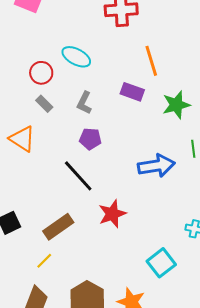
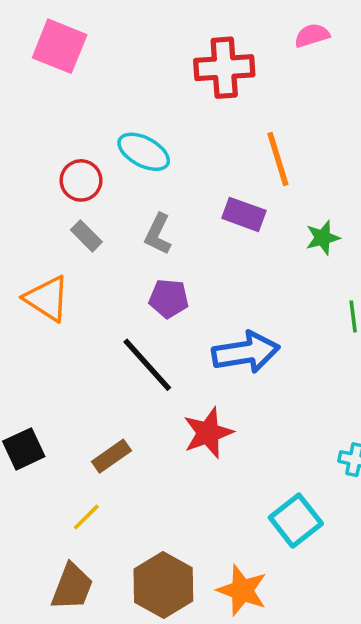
green star: (176, 105) -> (323, 238), size x0.7
blue arrow: (156, 166) -> (246, 352), moved
brown rectangle: (58, 227) -> (111, 456), size x0.7

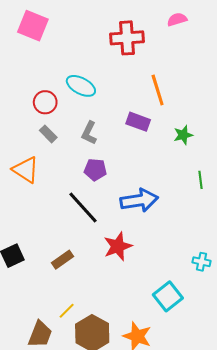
yellow line: (86, 517) -> (67, 311), moved

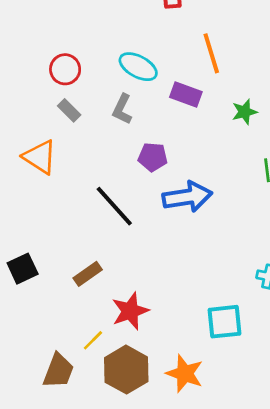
cyan ellipse: (81, 86) -> (138, 67), moved
purple pentagon: (95, 170) -> (153, 157), moved
red star: (118, 246) -> (130, 311), moved
cyan square: (168, 296) -> (224, 322), turned 32

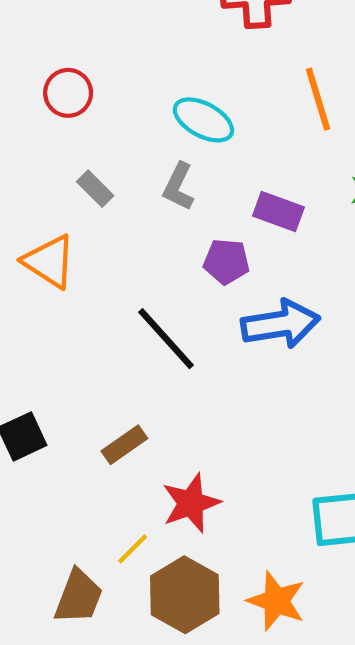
red circle: (65, 69) -> (68, 93), moved
purple rectangle: (186, 95) -> (278, 212), moved

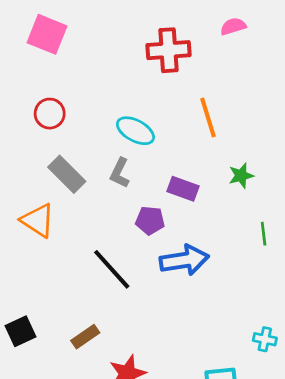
gray rectangle: (95, 189) -> (67, 174), size x1.6

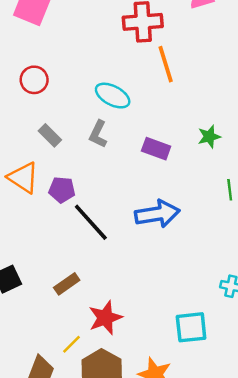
orange line: (208, 117) -> (166, 64), moved
gray rectangle: (67, 174) -> (50, 135), size x0.7
purple pentagon: (150, 220) -> (62, 190), moved

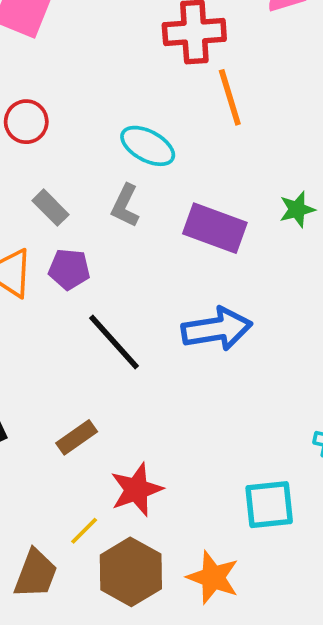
purple rectangle: (156, 149) -> (215, 228), size x1.4
purple pentagon: (62, 190) -> (69, 269), moved

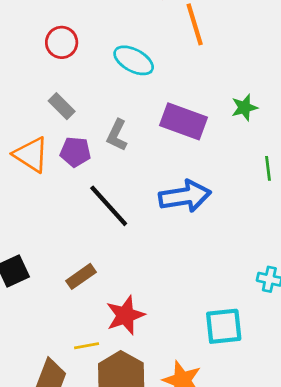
red circle: (26, 122) -> (62, 42), moved
gray L-shape: (125, 206) -> (117, 135), moved
yellow line: (84, 531) -> (87, 346), turned 35

